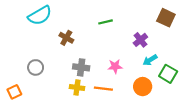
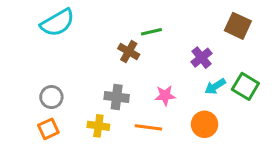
brown cross: (66, 38) -> (129, 52), moved
green square: (168, 74) -> (245, 86), moved
yellow cross: (77, 88) -> (98, 126), moved
orange square: (14, 92) -> (48, 129), moved

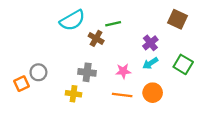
cyan semicircle: (57, 23) -> (72, 20), moved
cyan arrow: (215, 86) -> (150, 63), moved
orange line: (148, 127) -> (122, 95), moved
orange square: (48, 129) -> (21, 84), moved

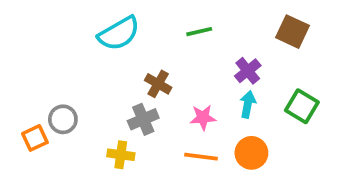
green line: (113, 24) -> (199, 32), moved
brown cross: (96, 38) -> (158, 84), moved
cyan arrow: (150, 63) -> (248, 104), turned 133
gray cross: (87, 72) -> (143, 119), turned -30

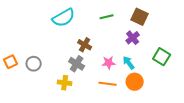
brown square: (292, 32) -> (140, 17), moved
cyan arrow: (248, 104) -> (129, 63), moved, turned -48
gray cross: (143, 119) -> (77, 64), turned -35
orange square: (35, 138) -> (11, 62), moved

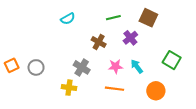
cyan semicircle: (64, 18) -> (68, 19), size x0.6
purple cross: (133, 38) -> (130, 38), moved
brown cross: (85, 45) -> (99, 42), moved
orange circle: (135, 82) -> (156, 91), moved

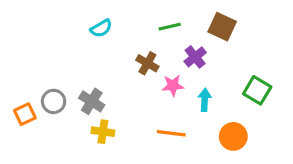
orange square: (12, 65) -> (25, 114), moved
pink star: (116, 66) -> (173, 86), moved
cyan arrow: (137, 66) -> (205, 100), turned 40
gray cross: (82, 67) -> (92, 101), moved

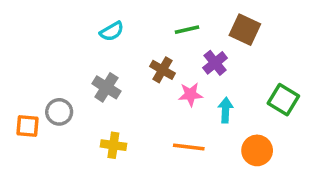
gray cross: (92, 101) -> (106, 87), moved
orange square: (25, 114) -> (28, 126), turned 30

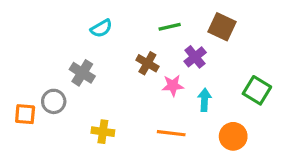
gray cross: (106, 87) -> (82, 73), moved

